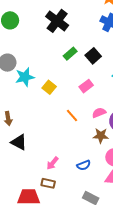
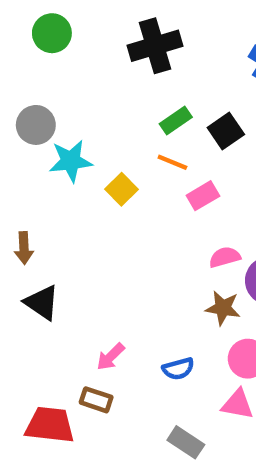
black cross: (57, 21) -> (155, 46), turned 30
orange line: (72, 116) -> (172, 162), moved, turned -32

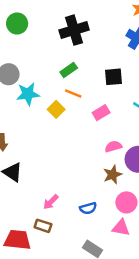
green rectangle: (176, 120) -> (69, 70), moved
black square: (226, 131) -> (113, 77), turned 30
orange line: (172, 162) -> (73, 94), moved
brown star: (223, 308) -> (113, 175), turned -30

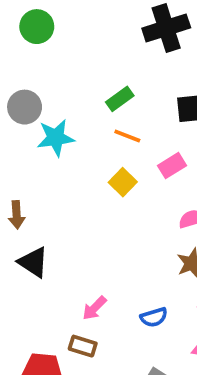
black cross: (74, 30) -> (166, 28), moved
yellow square: (56, 109) -> (123, 182), moved

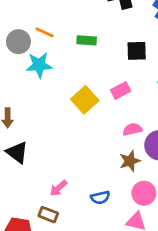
green rectangle: (120, 99) -> (87, 40), turned 36
orange line: (127, 136) -> (45, 32), moved
yellow square: (123, 182) -> (85, 100), size x1.4

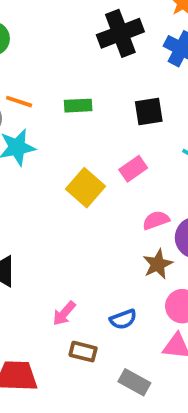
brown rectangle: (48, 215) -> (83, 352), moved

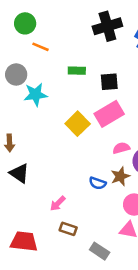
orange line: (19, 102) -> (41, 47), moved
black square: (149, 112) -> (109, 82), moved
pink rectangle: (133, 169) -> (109, 114), size x1.6
blue semicircle: (123, 319) -> (98, 183), moved, turned 35

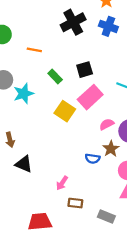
orange line: (41, 47) -> (34, 50), moved
green rectangle: (77, 71) -> (55, 77), moved, turned 56

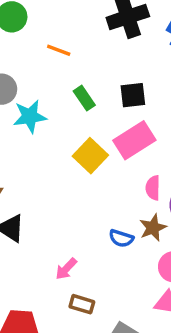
pink semicircle: (107, 124) -> (153, 188), turned -72

